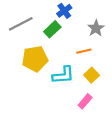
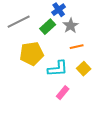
gray star: (96, 28) -> (71, 26), moved
pink rectangle: (85, 101) -> (63, 93), moved

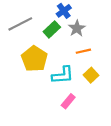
yellow pentagon: (32, 54) -> (34, 59), turned -30

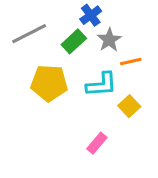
orange line: (83, 51) -> (131, 61), moved
yellow pentagon: (34, 59) -> (49, 83), turned -30
cyan L-shape: (63, 75) -> (102, 85), moved

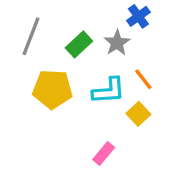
blue cross: (91, 15) -> (138, 16), moved
gray line: (29, 34) -> (31, 36), turned -42
orange line: (131, 61) -> (143, 79), moved, turned 65

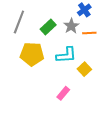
orange line: (143, 79) -> (89, 33), moved, turned -56

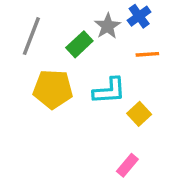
gray star: (71, 26) -> (108, 26), moved
pink rectangle: (63, 93) -> (127, 165), moved

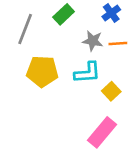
gray star: (108, 26) -> (93, 41), moved, turned -30
green rectangle: (79, 44) -> (64, 14), moved
pink rectangle: (127, 165) -> (102, 132), size x1.6

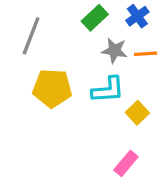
green rectangle: (64, 14) -> (95, 18), moved
pink rectangle: (102, 132) -> (126, 163), size x0.7

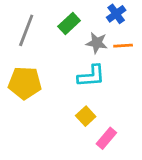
green rectangle: (95, 18) -> (69, 23), moved
yellow pentagon: (52, 88) -> (25, 83), moved
yellow square: (137, 113) -> (86, 116), moved

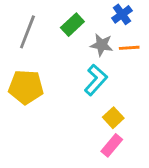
cyan L-shape: (91, 76) -> (96, 80), turned -44
yellow square: (86, 116) -> (113, 118), moved

